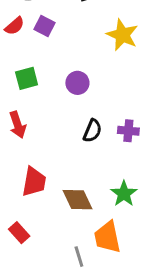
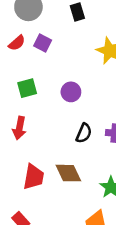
red arrow: (18, 125) -> (19, 128), turned 30
brown diamond: (77, 200) -> (68, 173), moved

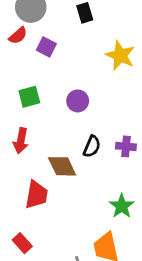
red semicircle: (17, 43) -> (18, 36), moved
brown diamond: (68, 173) -> (62, 166), moved

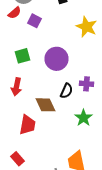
purple circle: (78, 101) -> (56, 59), size x1.5
purple cross: (126, 146) -> (86, 84), moved
green star: (122, 206) -> (84, 118), moved

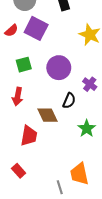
red semicircle: (14, 13) -> (11, 31), moved
purple square: (34, 21) -> (36, 28), size x1.6
purple cross: (86, 84) -> (90, 84), moved, turned 32

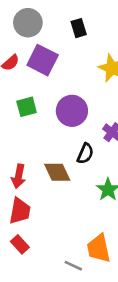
red arrow: (18, 97) -> (19, 176), moved
red trapezoid: (29, 136) -> (20, 211), moved
gray line: (60, 187) -> (73, 266), turned -48

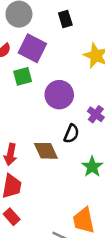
green square: (27, 107) -> (23, 76), moved

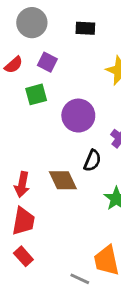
black rectangle: (65, 19) -> (85, 28), turned -70
purple square: (32, 48) -> (47, 62), size x0.6

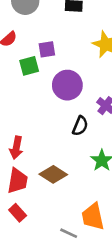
purple square: (47, 62) -> (47, 49), moved, turned -36
brown diamond: (63, 180) -> (53, 174), moved, turned -32

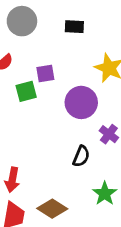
purple circle: (67, 85) -> (81, 102), moved

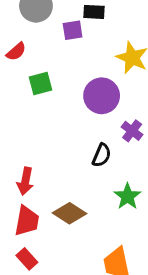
purple square: (45, 74) -> (73, 30), moved

